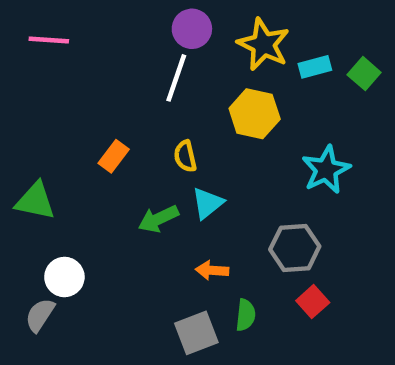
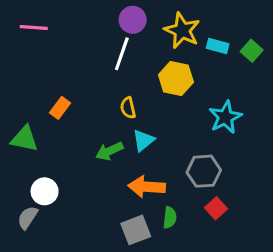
cyan rectangle: (315, 67) -> (218, 46), turned 30
orange rectangle: (114, 156) -> (60, 108), moved
orange arrow: (212, 270) -> (147, 187), size x1.6

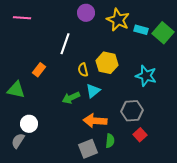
green square: (252, 51) -> (163, 33), size x1.5
white line: (122, 54) -> (65, 44), moved
yellow hexagon: (176, 78) -> (107, 63), moved
cyan star: (225, 117) -> (146, 76), turned -30

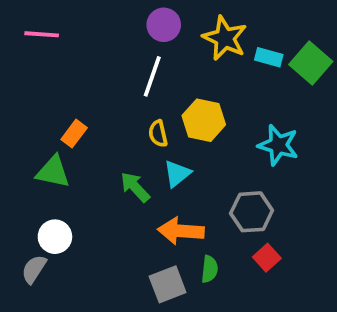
white line: (65, 44) -> (152, 76), moved
green triangle: (16, 90) -> (53, 172), moved
green arrow: (71, 98) -> (135, 187), turned 72

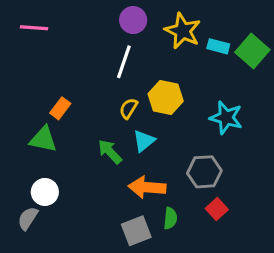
yellow semicircle: (158, 134) -> (128, 108), turned 45

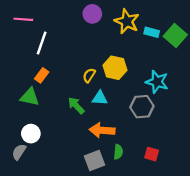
white line: (124, 62) -> (42, 43), moved
cyan triangle: (144, 141) -> (100, 98), turned 42
gray hexagon: (204, 172) -> (142, 107), moved
red square: (217, 209) -> (152, 154), moved, turned -32

